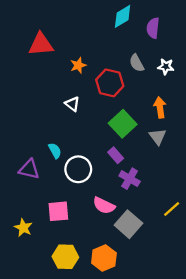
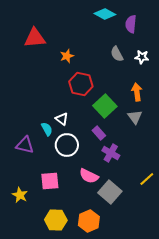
cyan diamond: (123, 16) -> (105, 14), turned 60
red hexagon: (110, 83) -> (81, 84), moved
white triangle: (72, 104) -> (62, 119), moved

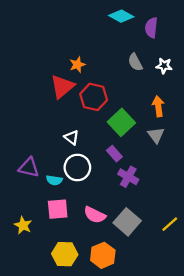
red triangle: (35, 38) -> (62, 87), moved, turned -35
cyan semicircle: (47, 129) -> (54, 180), moved, turned 128
pink semicircle: (89, 176) -> (95, 215), moved
yellow line: (147, 179) -> (170, 224), moved

